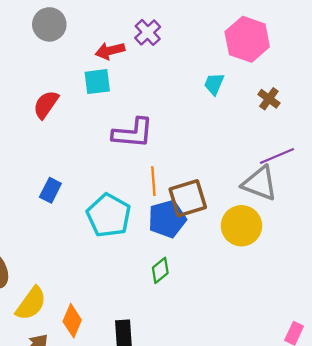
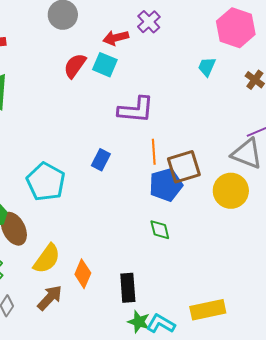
cyan square: (97, 82) -> (105, 65), turned 30
red semicircle: (46, 104) -> (75, 66), moved
blue rectangle: (50, 190) -> (101, 160), moved
cyan pentagon: (109, 215) -> (46, 182), moved
green diamond: (160, 270) -> (160, 230), turned -65

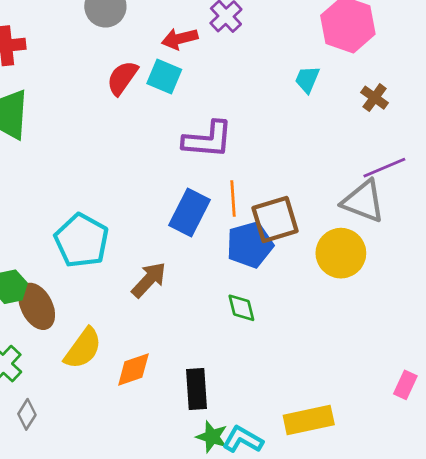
blue rectangle: (101, 160) -> (190, 212), moved, size x1.5
orange diamond: (83, 274) -> (133, 369), turned 48
brown arrow: (50, 298) -> (149, 280), moved

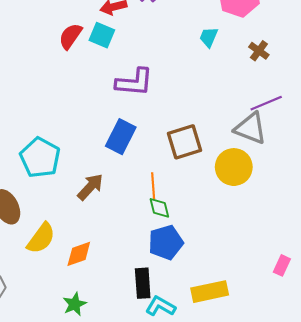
orange line: (233, 198) -> (153, 186), moved
blue pentagon: (250, 245) -> (166, 242), moved
black rectangle: (197, 389) -> (143, 283), moved
green star: (212, 437) -> (75, 304), moved, turned 30

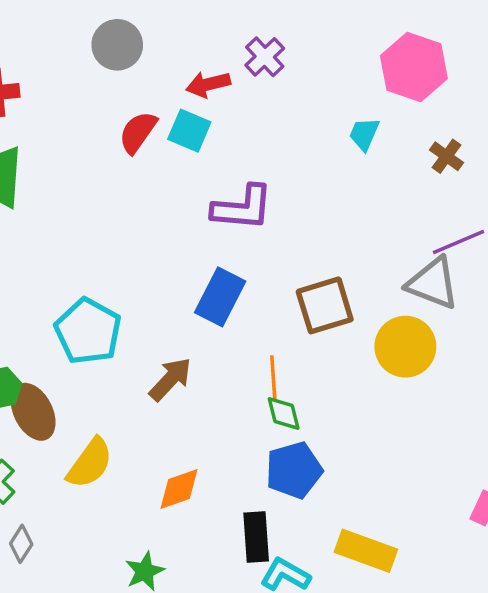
orange diamond: (79, 254) -> (179, 489), moved
yellow rectangle: (210, 292) -> (366, 551), turned 32

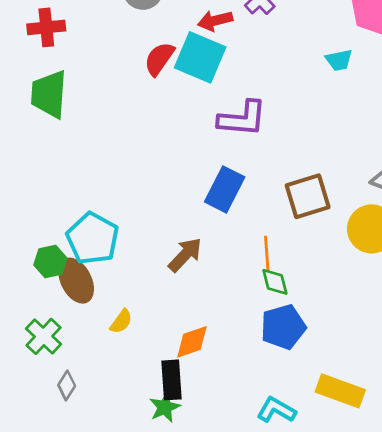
cyan square: (189, 131) -> (200, 57), size x1.5
cyan trapezoid: (364, 134) -> (339, 60), turned -124
cyan pentagon: (88, 331) -> (93, 238), moved
yellow semicircle: (90, 463) -> (121, 321), size x0.6
black rectangle: (256, 537) -> (172, 380), moved

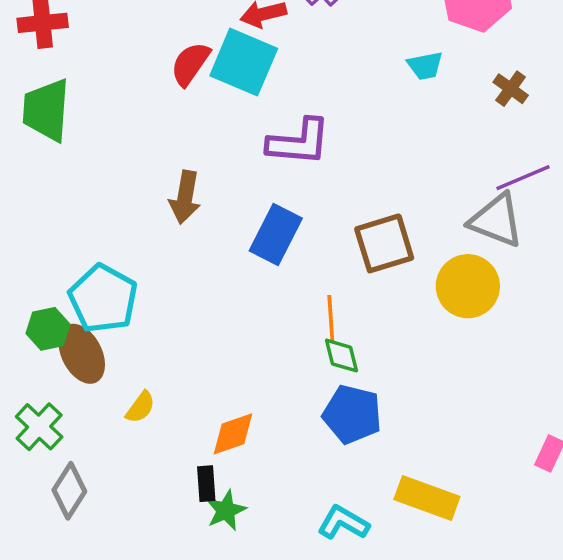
brown arrow: (185, 255) -> (185, 197), moved, turned 147
blue pentagon: (283, 327) -> (352, 414), turned 30
black rectangle: (172, 380) -> (206, 484), size x0.7
gray diamond: (67, 385) -> (69, 491), size x1.4
green star: (165, 407) -> (226, 510), moved

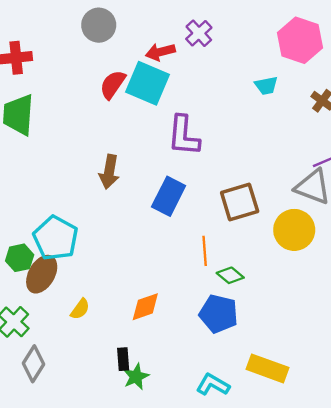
purple L-shape: (299, 142) -> (184, 136), turned 90
brown ellipse: (82, 354) -> (42, 274), turned 57
green diamond: (342, 356) -> (230, 275), moved, turned -36
orange diamond: (233, 434) -> (145, 307), moved

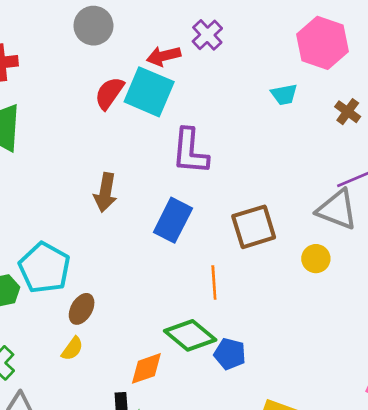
yellow circle: (294, 230) -> (316, 259), size x0.6
brown ellipse: (42, 274) -> (82, 309), moved, size x0.7
green diamond: (230, 275) -> (190, 335), moved, size x1.6
orange diamond: (145, 307) -> (146, 368), moved
blue pentagon: (219, 314) -> (230, 354), size x0.7

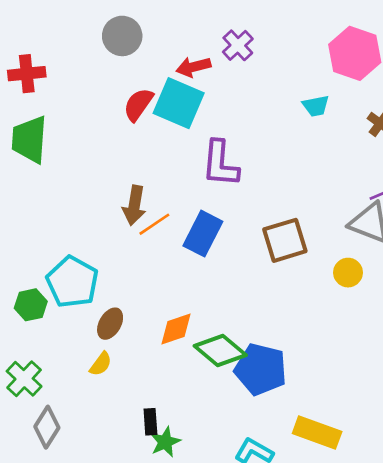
orange line: (214, 282) -> (154, 224), moved, turned 60
blue pentagon: (230, 354) -> (261, 369), size x1.6
orange diamond: (146, 368) -> (176, 329), moved

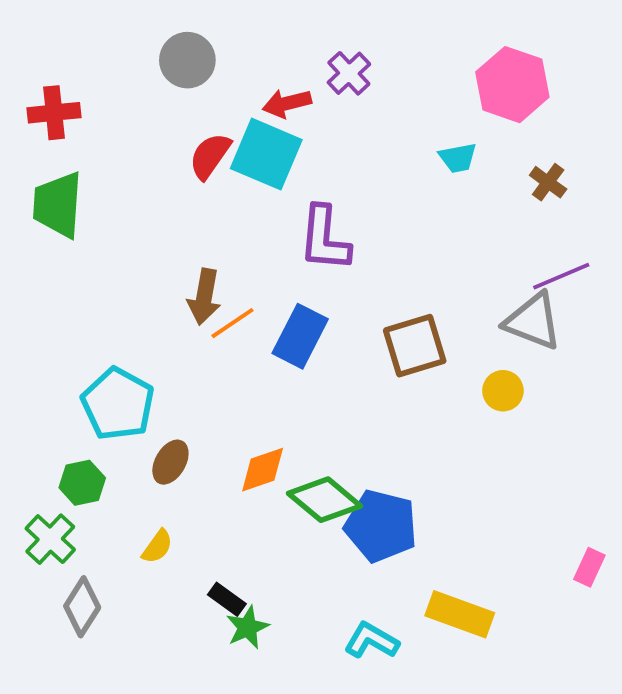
green hexagon: (31, 305) -> (82, 483), moved
yellow semicircle: (101, 364) -> (157, 547), moved
black rectangle: (150, 422) -> (227, 599), turned -50

